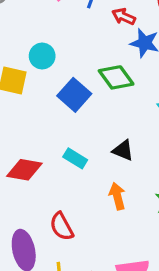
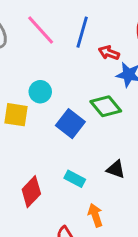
red diamond: (24, 170) -> (31, 192), turned -52
orange arrow: (117, 196) -> (95, 215), moved

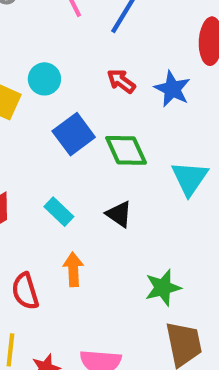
red arrow: (109, 53) -> (121, 81), moved
green diamond: (106, 106) -> (126, 150), moved

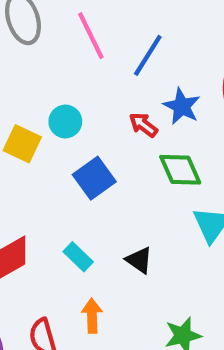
blue star: (172, 89) -> (182, 106), moved
green diamond: (126, 150) -> (180, 170), moved

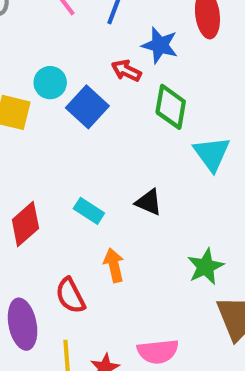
green diamond: (180, 170) -> (171, 107), turned 45
blue square: (94, 178) -> (87, 107), moved

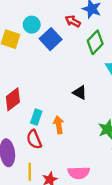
green diamond: (171, 107) -> (95, 42), turned 30
cyan rectangle: (89, 211) -> (36, 117), moved, turned 72

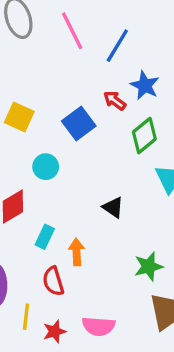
cyan circle: (32, 25) -> (46, 167), moved
red semicircle: (34, 139) -> (53, 281), moved

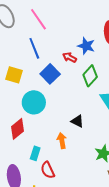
blue line: (117, 46) -> (34, 48), moved, turned -45
cyan circle: (46, 167) -> (34, 102), size x1.5
cyan rectangle: (45, 237) -> (35, 153), moved
orange arrow: (77, 252) -> (62, 141), moved

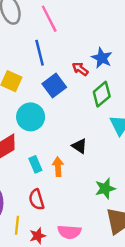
cyan rectangle: (35, 153) -> (35, 164), moved, turned -48

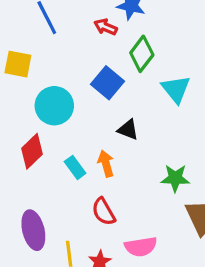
blue square: (54, 86) -> (107, 83), moved
green star: (105, 189) -> (175, 178), turned 30
red semicircle: (37, 200) -> (104, 212), moved

